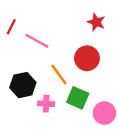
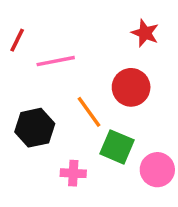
pink line: (37, 41) -> (56, 61), turned -40
pink cross: (46, 104) -> (73, 173), moved

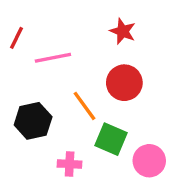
red star: (145, 33) -> (123, 31), moved

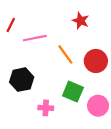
red circle: (124, 83) -> (96, 61), moved
orange line: (84, 106) -> (65, 54), moved

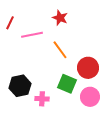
red star: (81, 21) -> (60, 18), moved
red circle: (96, 61) -> (88, 68), moved
black hexagon: (22, 80) -> (20, 86), moved

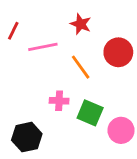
red circle: (88, 68) -> (118, 52), moved
black hexagon: (20, 86) -> (27, 137), moved
pink cross: (42, 99) -> (59, 101), moved

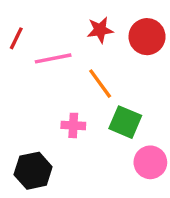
red star: (81, 24) -> (100, 30), turned -30
red circle: (118, 52) -> (147, 37), moved
green square: (90, 113) -> (125, 122), moved

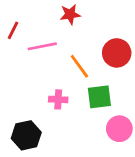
red star: (100, 30) -> (70, 14), moved
red circle: (147, 37) -> (117, 53), moved
green square: (125, 122) -> (99, 97), turned -30

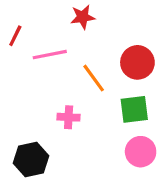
green square: (99, 97) -> (134, 109), moved

